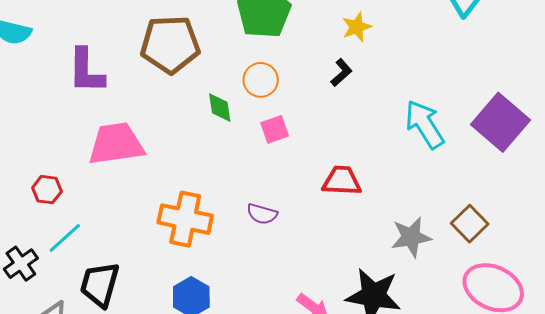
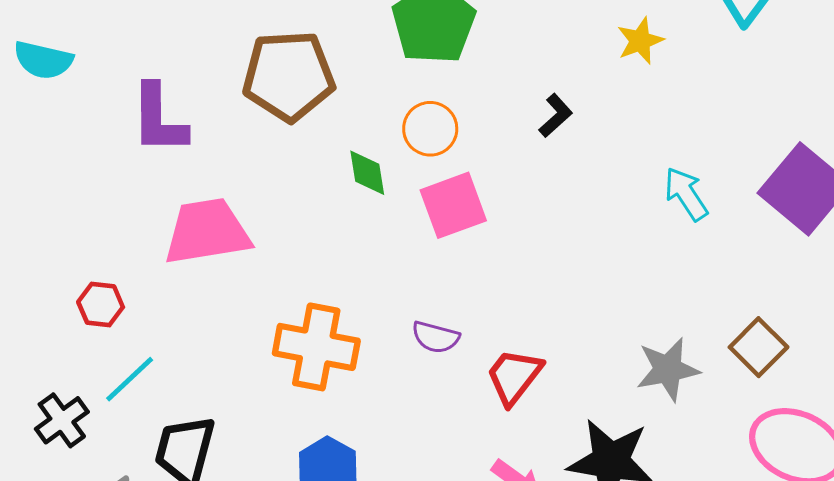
yellow star: (357, 27) -> (640, 41), moved
cyan arrow: (425, 124) -> (686, 194), size x0.7
pink square: (275, 129) -> (453, 205), size x1.5
red trapezoid: (342, 181) -> (514, 376), moved, turned -54

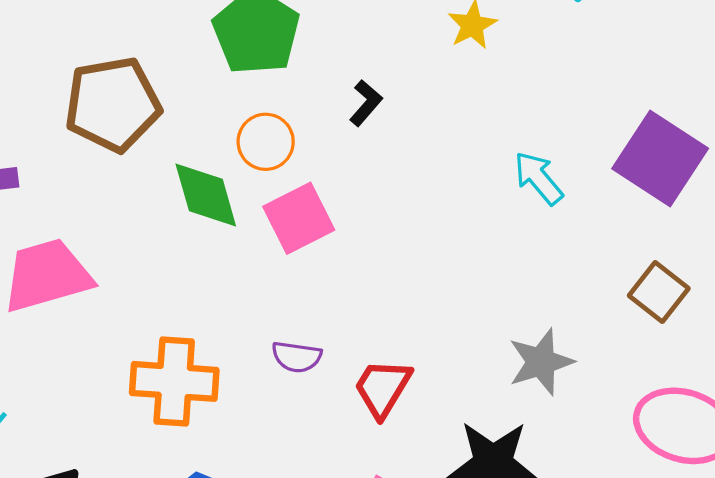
black L-shape: (556, 116) -> (366, 103), moved
green diamond: (367, 173) -> (206, 195), size x1.5
brown square: (759, 347) -> (659, 292), moved

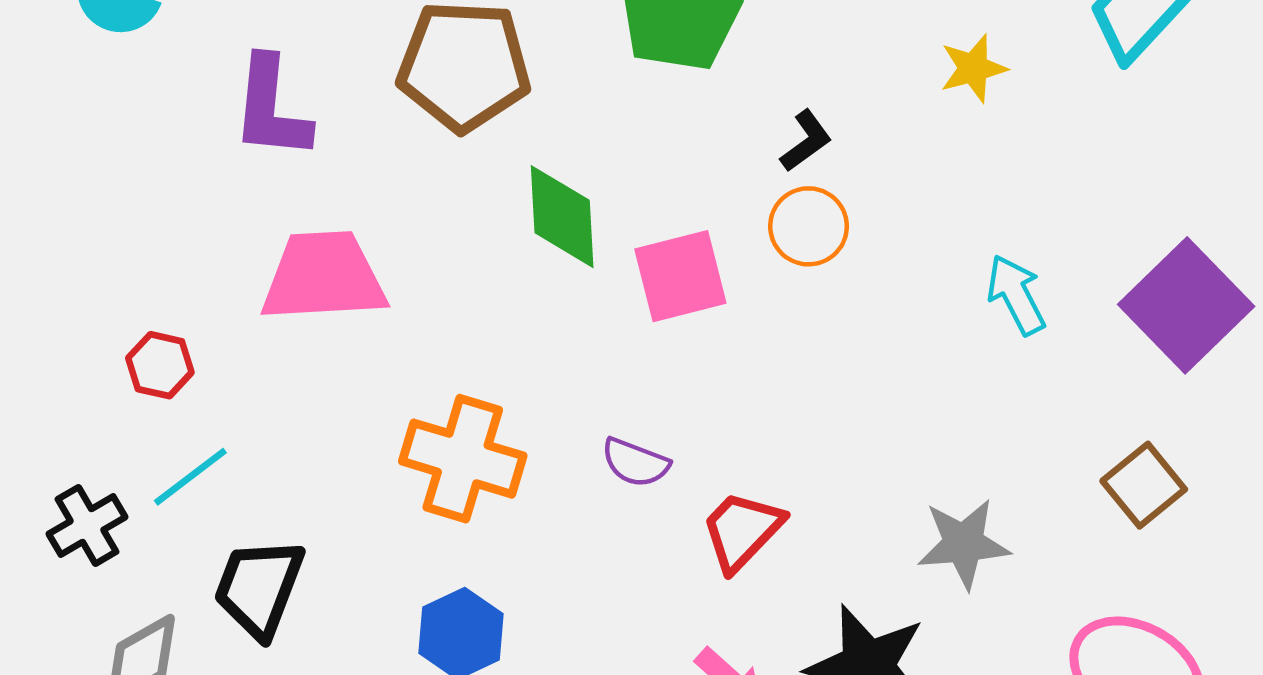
orange circle: (266, 142) -> (809, 226), moved

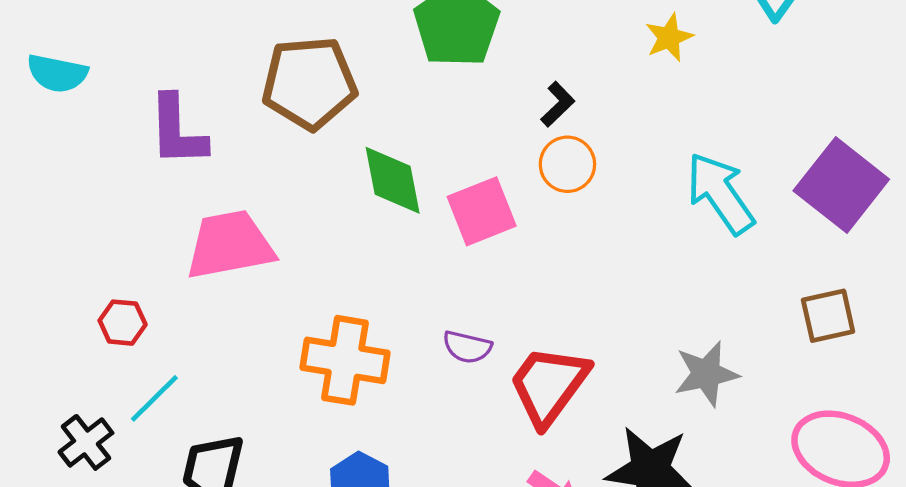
cyan arrow: (1016, 295) -> (720, 193), size x1.5
brown square: (1144, 485) -> (828, 316), turned 34
red trapezoid: (742, 531) -> (549, 385), size x1.4

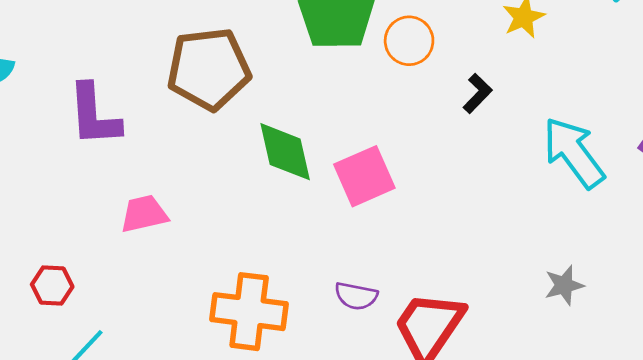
black L-shape: (558, 104) -> (478, 93), moved
orange circle: (567, 164) -> (409, 41), moved
pink trapezoid: (230, 245) -> (144, 214), size x0.6
gray star: (706, 374) -> (564, 285), moved, size x0.7

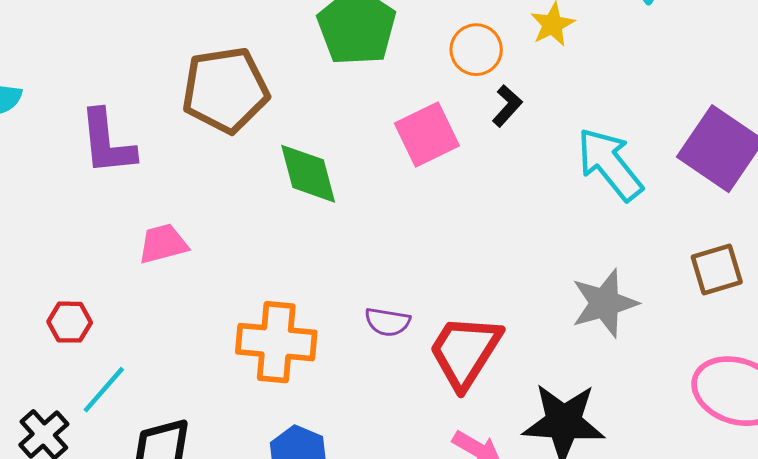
orange circle: (409, 41) -> (476, 50), moved
pink square: (364, 176) -> (427, 135), moved
gray star: (564, 285) -> (605, 303), size x1.6

